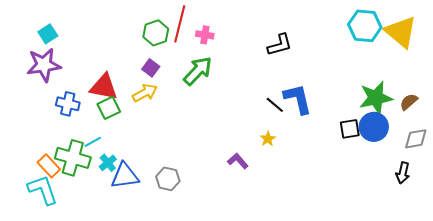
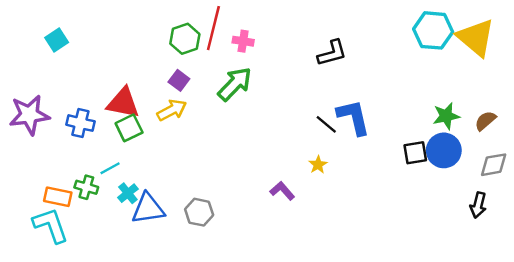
purple star: (44, 65) -> (29, 115), moved
green star: (376, 98) -> (446, 116), size x0.7
green cross: (73, 158) -> (86, 187), size x0.6
orange rectangle: (49, 166) -> (58, 197), turned -35

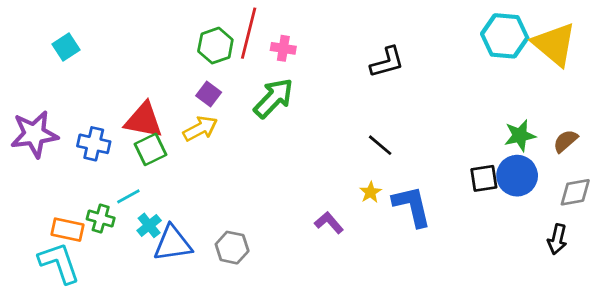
blue L-shape: (354, 117) -> (412, 206), moved

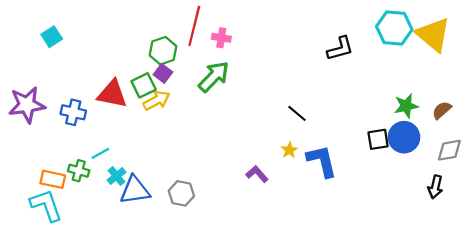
green hexagon: (215, 46) -> (163, 51), moved
black L-shape: (387, 62) -> (340, 49), moved
green square: (150, 149) -> (144, 85), moved

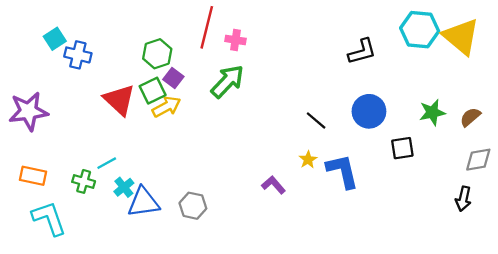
green hexagon: (163, 51) -> (157, 54), moved
red triangle: (112, 94) -> (119, 100), turned 32
blue cross: (73, 112) -> (78, 55), moved
blue circle: (404, 137) -> (369, 111), moved
orange rectangle: (53, 179) -> (33, 176), moved

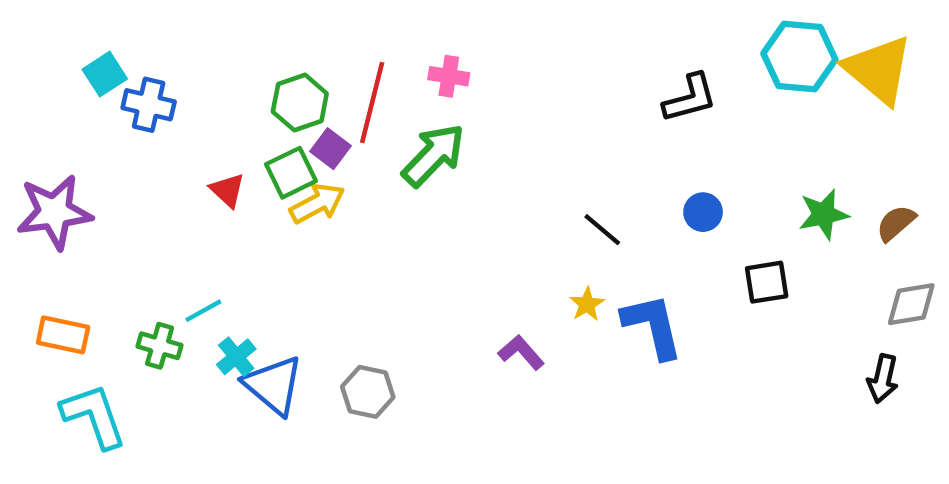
red line: (207, 27) -> (372, 103), moved
red triangle: (119, 100) -> (227, 190), size x0.6
blue circle: (369, 111) -> (703, 212), size x0.6
blue triangle: (143, 202) -> (273, 385), turned 48

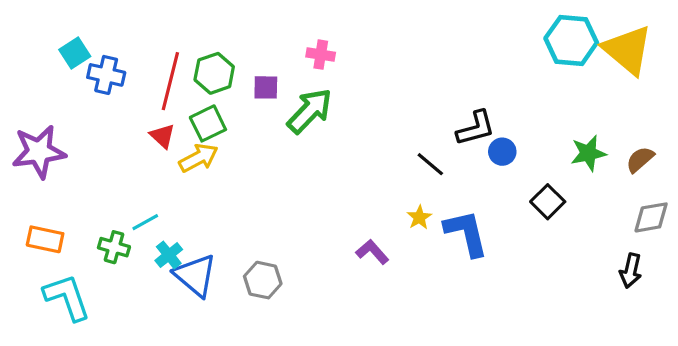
black L-shape: (690, 98) -> (476, 128), moved
red line: (372, 103) -> (170, 81), moved
purple square: (330, 149) -> (266, 87), moved, turned -36
yellow arrow: (317, 203) -> (199, 158), moved
black square: (767, 282) -> (548, 202), turned -36

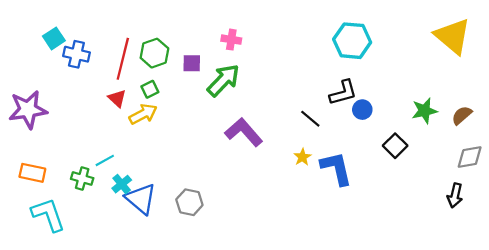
cyan hexagon: (571, 40) -> (352, 41), moved
green square: (208, 123) -> (150, 89), size x0.7
purple L-shape: (372, 252) -> (244, 132), moved, size x1.6

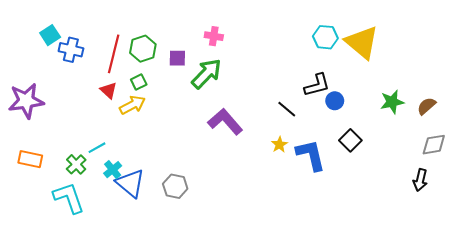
yellow triangle: (453, 36) -> (362, 42), moved
cyan hexagon: (352, 41) -> (325, 37), size x0.7
black square: (395, 146) -> (350, 140), moved
green cross: (82, 179) -> (76, 164), turned 30
cyan L-shape: (48, 215) -> (69, 198), moved

